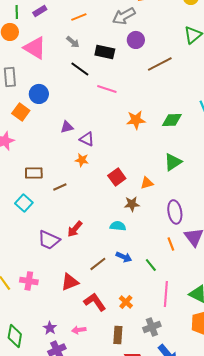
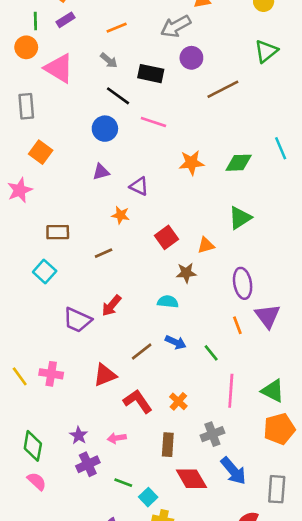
blue circle: (39, 94) -> (105, 129), moved
purple triangle: (87, 139) -> (139, 186), moved
brown line: (60, 187) -> (104, 253), moved

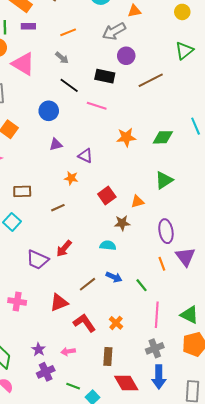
purple rectangle: (66, 20) -> (28, 26), turned 32
black rectangle: (151, 74) -> (105, 76), moved
blue circle: (105, 129) -> (49, 111), moved
gray cross: (212, 434) -> (155, 348), moved
blue arrow: (233, 471) -> (159, 377), turned 40

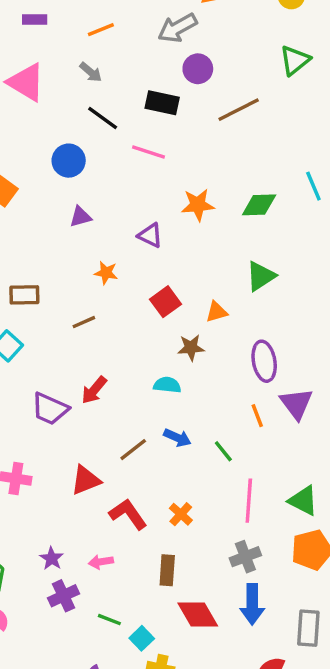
purple triangle: (85, 156) -> (150, 235), moved

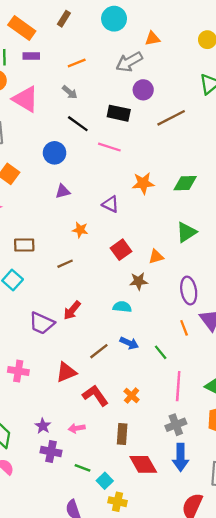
purple cross: (64, 596) -> (51, 452), turned 36

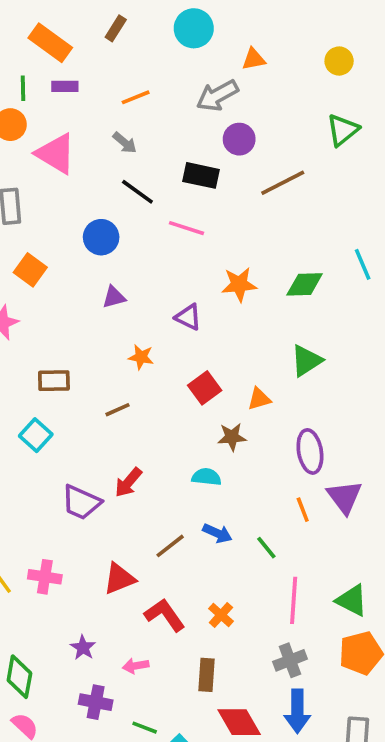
purple star: (43, 426) -> (83, 648), moved

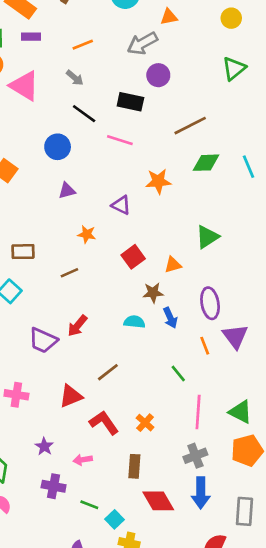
brown line: (283, 183) -> (190, 126), moved
green diamond: (305, 284) -> (206, 163), moved
blue arrow: (217, 533) -> (170, 318), moved, turned 42

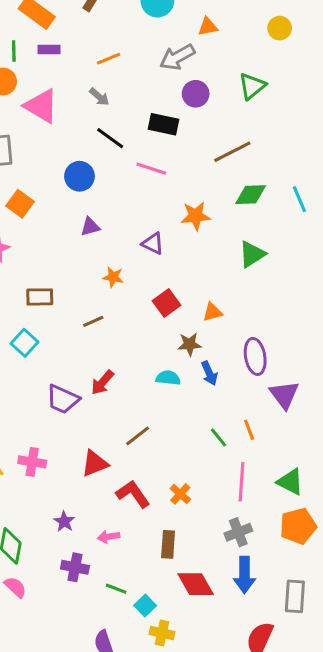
green triangle: (234, 69) -> (252, 86), moved
green triangle: (207, 237) -> (252, 254), moved
orange line: (205, 346) -> (249, 430), moved

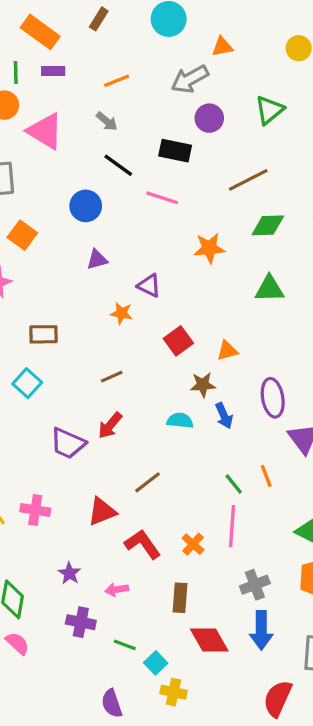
purple triangle: (153, 243) -> (149, 286), moved
green triangle: (252, 254) -> (269, 289), turned 32
brown line: (93, 321) -> (112, 377), moved
pink line: (241, 482) -> (232, 526), moved

